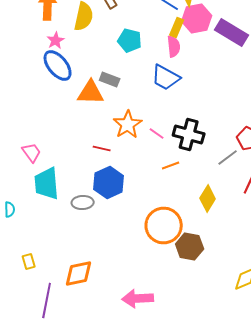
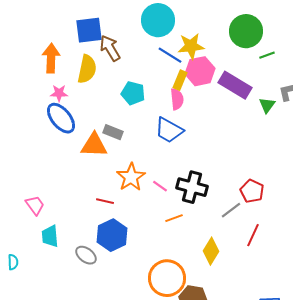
pink star: (56, 40) -> (59, 93), turned 30
cyan trapezoid: (47, 184) -> (50, 236), size x0.7
gray ellipse: (83, 202) -> (86, 255), turned 40

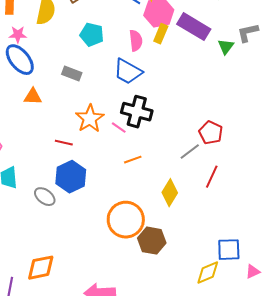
yellow rectangle: (180, 80) -> (161, 34), moved
orange triangle: (94, 145) -> (33, 97), moved, size x0.7
black cross: (192, 187) -> (137, 112), moved

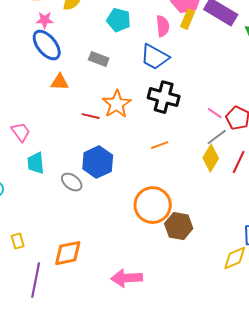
pink line: (119, 128) -> (215, 113), moved
red line: (64, 143) -> (91, 116), moved
yellow diamond: (170, 193) -> (211, 158), moved

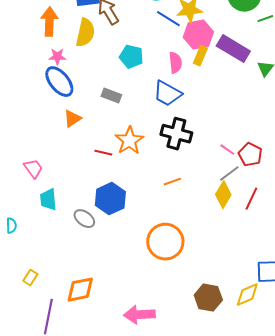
orange triangle: (60, 82) -> (72, 119), turned -36
brown hexagon: (179, 226) -> (208, 298), moved
yellow rectangle: (18, 241) -> (30, 278), turned 49

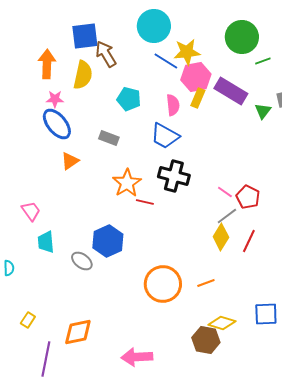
red line: (103, 153) -> (145, 202), moved
orange line: (172, 182) -> (206, 283), moved
yellow diamond: (247, 295) -> (222, 323), moved, turned 40

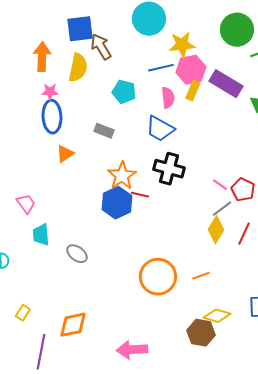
blue line: (166, 61) -> (161, 68), moved, turned -45
blue ellipse: (57, 124) -> (52, 117), turned 36
blue hexagon: (108, 241) -> (117, 203), moved

